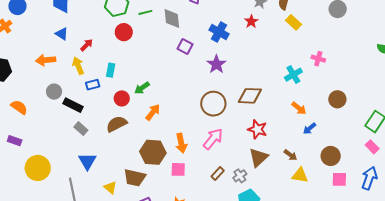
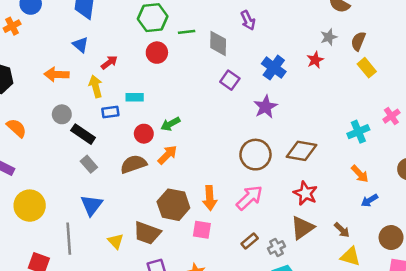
pink cross: (318, 59) -> (391, 116), turned 32
cyan rectangle: (111, 70) -> (135, 97), turned 72
orange arrow: (153, 112) -> (167, 155), moved

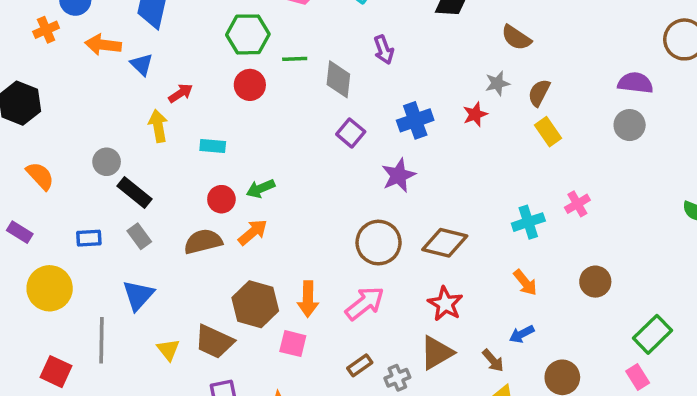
blue cross: (274, 68) -> (415, 120), turned 30
orange arrow: (57, 74) -> (103, 45), moved
blue rectangle: (110, 112) -> (89, 238), moved
blue arrow: (369, 200) -> (522, 334), moved

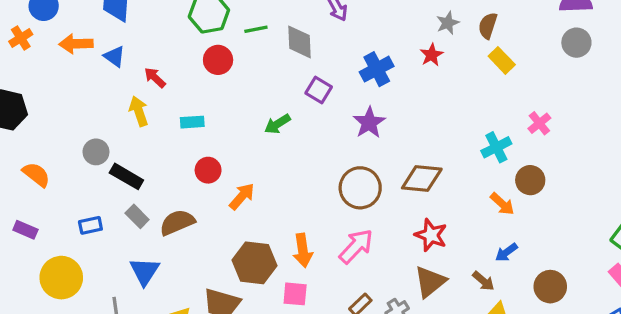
red arrow: (181, 93) -> (155, 78), turned -95
green arrow: (261, 189) -> (277, 124), moved
brown semicircle: (203, 241) -> (177, 222), moved
brown circle: (595, 282) -> (530, 180), moved

